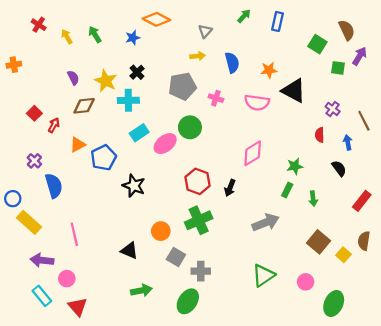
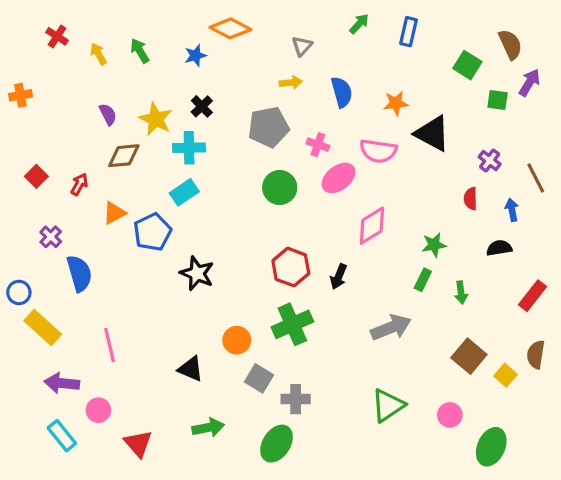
red square: (34, 113) -> (36, 176), moved
cyan rectangle: (139, 133) -> (184, 192), moved
pink ellipse: (165, 144) -> (339, 178), moved
black semicircle: (339, 168) -> (499, 248), turned -63
red triangle: (78, 307) -> (138, 444), moved

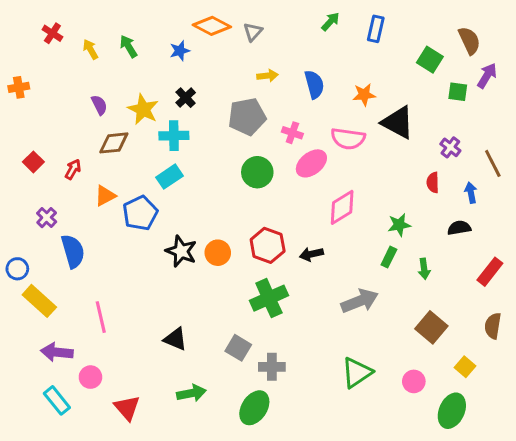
gray triangle: (302, 46) -> (253, 32), moved
black arrow: (339, 277) -> (311, 254), turned 55
orange circle: (237, 340) -> (218, 253), moved
yellow square: (506, 375) -> (465, 367), moved

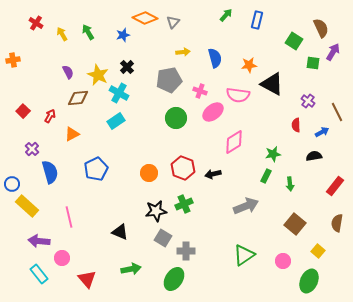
cyan cross: (174, 136) -> (119, 93), turned 30
blue arrow: (471, 193) -> (322, 132), turned 72
blue pentagon: (140, 213) -> (96, 169), moved
black star: (181, 251) -> (156, 211), moved, turned -30
green cross: (269, 298) -> (184, 204), size x0.7

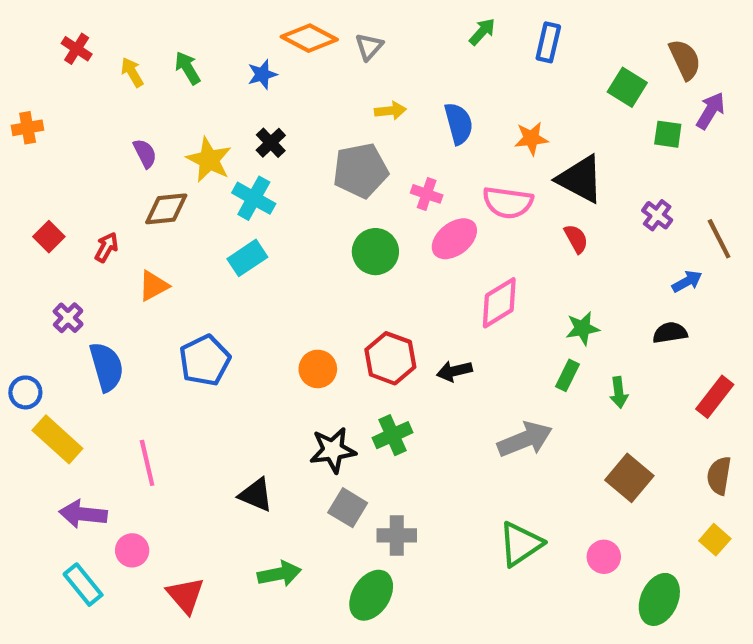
red semicircle: (296, 125) -> (576, 239), moved, turned 152
yellow square: (318, 251) -> (715, 540), moved

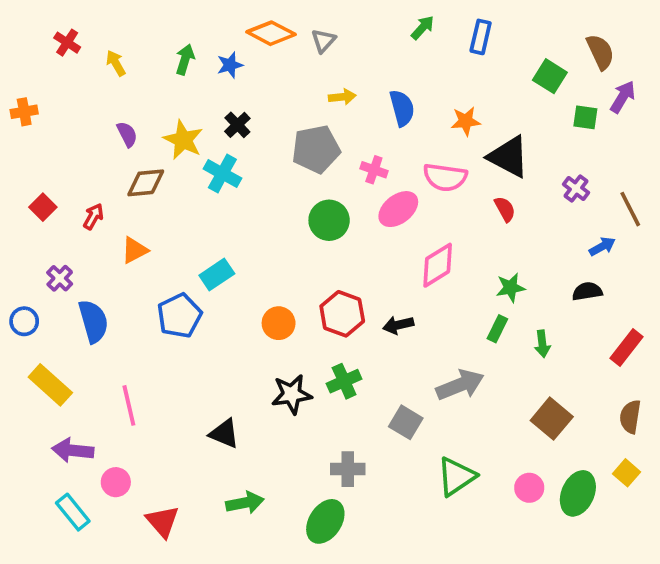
green arrow: (188, 68) -> (185, 59), moved, turned 48
cyan rectangle: (247, 258) -> (217, 275), moved
blue circle: (25, 392) -> (24, 321), moved
gray square: (348, 508) -> (406, 422), moved
green ellipse: (659, 599) -> (578, 493), moved

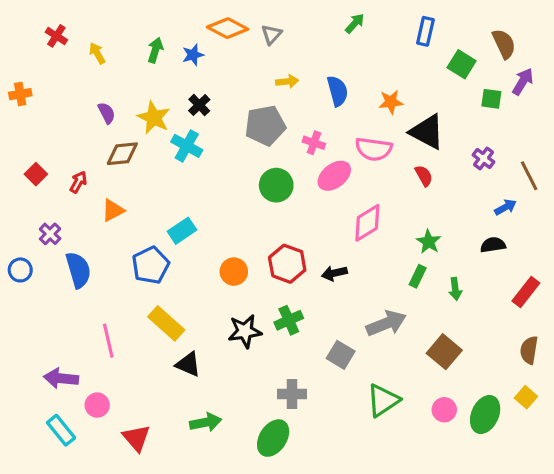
blue rectangle: (481, 37) -> (425, 31), moved
green star: (511, 288) -> (429, 242), turned -30
yellow rectangle: (50, 385) -> (166, 323), moved
brown square: (552, 419) -> (444, 352), moved

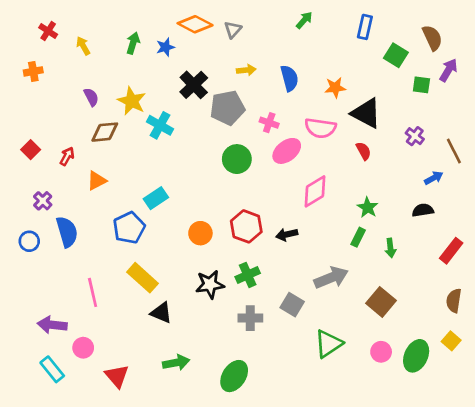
orange cross: (20, 94) -> (33, 71), moved
black cross: (199, 105) -> (194, 85), moved, size x1.5
blue circle: (20, 270) -> (29, 241), moved
gray cross: (292, 394) -> (250, 318), moved

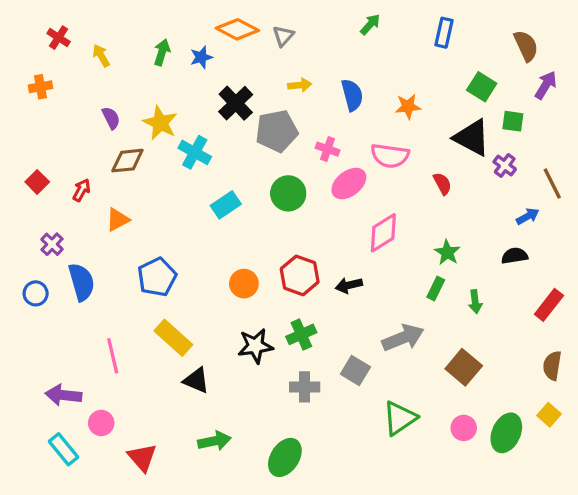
green square: (396, 55) -> (482, 87), moved
green square: (421, 85) -> (513, 121), moved
black triangle: (366, 113) -> (472, 138), moved
cyan rectangle: (156, 198) -> (226, 205), moved

